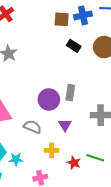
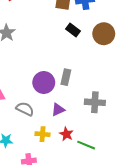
purple triangle: (65, 125) -> (58, 110), turned 32
red star: (74, 163) -> (66, 134), moved

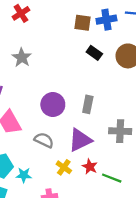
purple circle: (44, 83) -> (53, 105), moved
purple triangle: (58, 110) -> (80, 140), size x1.6
yellow cross: (43, 134) -> (64, 167), turned 32

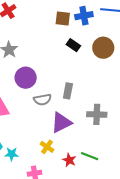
purple circle: (53, 105) -> (26, 78), moved
gray semicircle: (44, 140) -> (42, 100), moved, turned 144
red star: (90, 167) -> (69, 160), moved

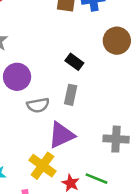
black rectangle: (73, 45) -> (74, 62), moved
gray cross: (97, 114) -> (116, 139), moved
yellow cross: (47, 147) -> (42, 166), size x1.5

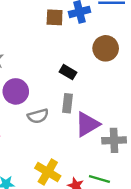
purple triangle: (61, 135) -> (87, 124), moved

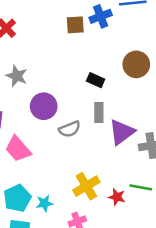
brown circle: (106, 48) -> (136, 64), moved
yellow cross: (48, 172) -> (86, 186), turned 35

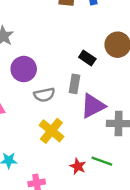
black rectangle: (96, 80) -> (87, 58), moved
yellow cross: (86, 186) -> (51, 131), moved, turned -30

